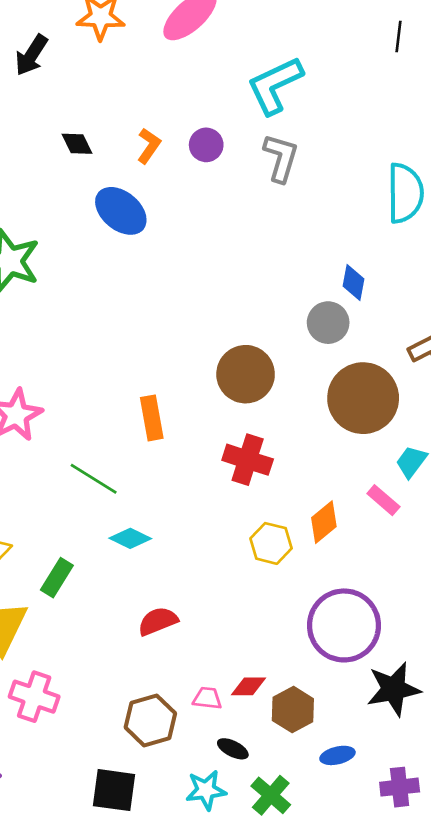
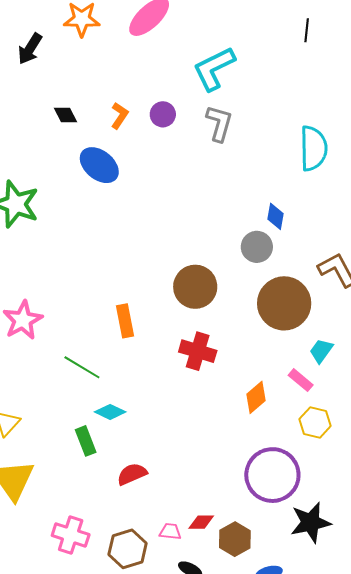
yellow hexagon: (271, 543) -> (315, 422), moved
green rectangle: (57, 578) -> (86, 441), moved, turned -52
pink cross: (34, 697) -> (71, 535), moved

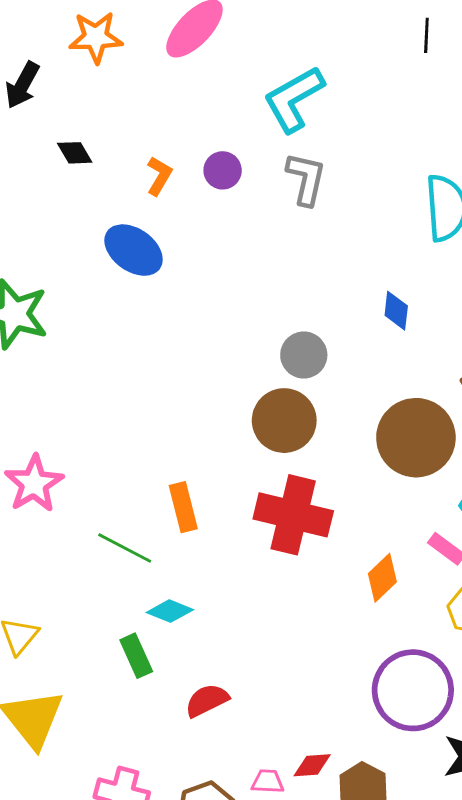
black diamond: (65, 115) -> (75, 153), moved
gray circle: (257, 247) -> (304, 355), moved
orange rectangle: (125, 321) -> (183, 507), moved
red cross: (198, 351) -> (293, 515), size x1.4

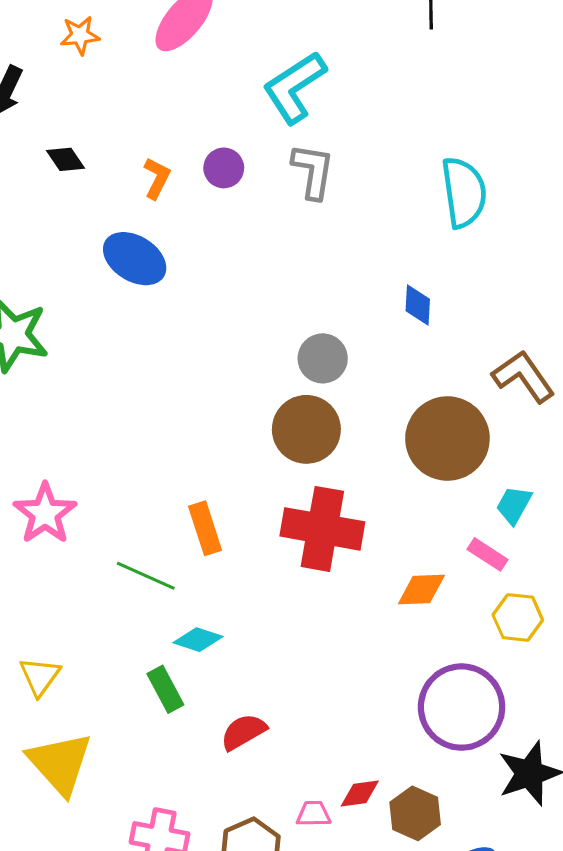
orange star: (96, 37) -> (80, 35), size x0.7
orange diamond: (382, 578) -> (421, 590), turned 45

